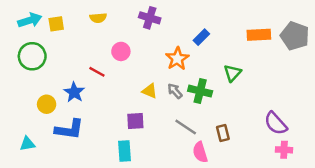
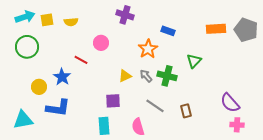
yellow semicircle: (98, 18) -> (71, 22), moved
blue rectangle: (201, 37) -> (168, 31), turned 64
yellow triangle: (150, 91) -> (125, 76), turned -48
cyan triangle: (27, 144) -> (23, 120), size x1.5
pink semicircle: (200, 152) -> (138, 127), moved

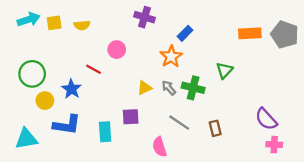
blue rectangle: (168, 31) -> (185, 33), moved, turned -64
green circle: (27, 47) -> (32, 74), moved
cyan rectangle: (104, 126) -> (105, 132), moved

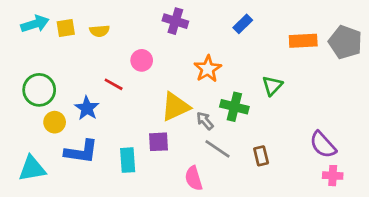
blue rectangle: (185, 33) -> (243, 24), moved
yellow triangle: (144, 88) -> (175, 107), size x1.6
gray arrow: (169, 88) -> (205, 121), moved

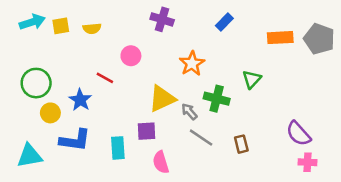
pink semicircle: (194, 178) -> (161, 162), moved

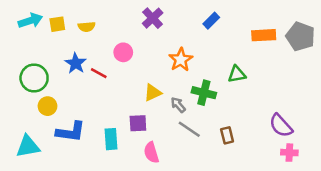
purple cross: (162, 19) -> (153, 18), turned 30
green triangle: (252, 79) -> (237, 74), turned 36
yellow triangle: (162, 99) -> (153, 93), size x0.7
blue star: (80, 100) -> (76, 63), moved

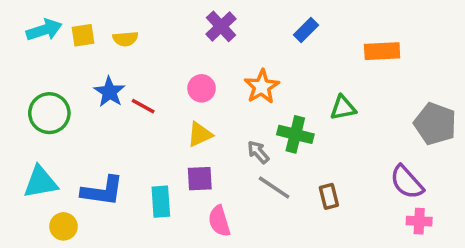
gray pentagon: (300, 36) -> (435, 124), moved
pink circle: (123, 52) -> (202, 88), moved
yellow triangle: (153, 93) -> (200, 134), moved
yellow circle: (47, 106) -> (63, 226), moved
cyan triangle: (28, 146) -> (40, 182), moved

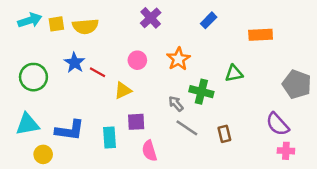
yellow semicircle: (125, 39) -> (85, 26), size x1.5
yellow triangle: (200, 134) -> (123, 90), moved

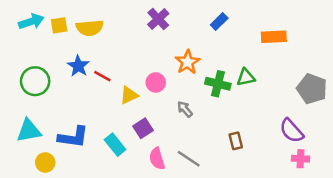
pink circle: (137, 60) -> (156, 82), moved
green cross: (201, 92) -> (218, 84), moved
purple square: (136, 122) -> (143, 128), turned -30
gray line: (187, 128) -> (189, 159), moved
cyan rectangle: (110, 137) -> (115, 145), turned -35

